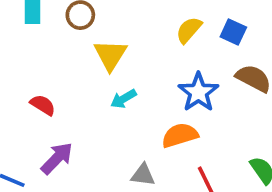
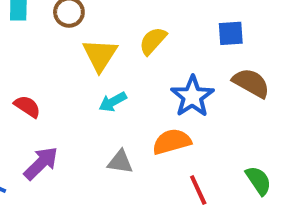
yellow semicircle: (189, 30) -> (153, 41), moved
blue square: (233, 32) -> (231, 33), turned -30
gray triangle: (143, 175) -> (120, 162), moved

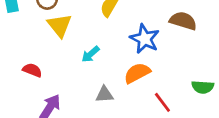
yellow triangle: (100, 55) -> (60, 25), moved
green semicircle: (258, 181) -> (203, 87), turned 140

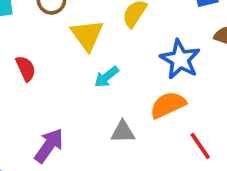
yellow triangle: (60, 25) -> (87, 35), moved
red semicircle: (32, 70) -> (26, 69), moved, turned 42

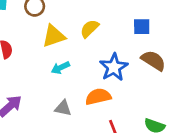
yellow triangle: (87, 35) -> (54, 36), turned 35

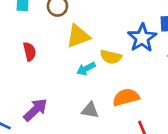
yellow semicircle: (89, 29) -> (111, 57), moved, turned -120
blue star: (114, 67) -> (142, 38), moved

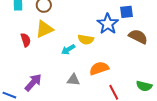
yellow triangle: (78, 36) -> (44, 29), moved

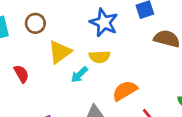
blue star: (108, 24) -> (104, 22), moved
yellow triangle: (44, 29) -> (60, 52), moved

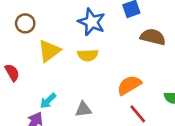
cyan arrow: (79, 75) -> (48, 101), moved
orange semicircle: (125, 91) -> (129, 85), moved

